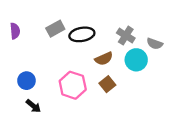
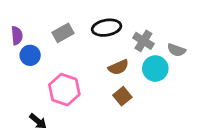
black ellipse: (82, 34) -> (107, 28), moved
blue circle: (26, 81) -> (30, 55), moved
pink hexagon: (73, 85) -> (64, 90), moved

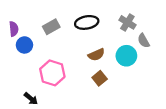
gray cross: (143, 41) -> (127, 22), moved
gray semicircle: (176, 50) -> (144, 41), turned 40

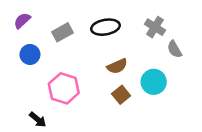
purple semicircle: (14, 29) -> (22, 21), moved, turned -128
cyan circle: (126, 56) -> (154, 82), moved

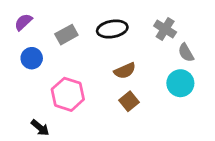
cyan circle: (154, 82) -> (180, 83), moved

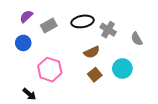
purple semicircle: (23, 22) -> (26, 16), moved
gray cross: (165, 29) -> (108, 30), moved
cyan circle: (180, 83) -> (122, 69), moved

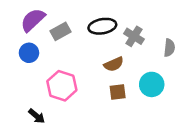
purple semicircle: (26, 16) -> (33, 20), size x1.5
gray semicircle: (137, 39) -> (169, 48), turned -144
brown square: (95, 75) -> (118, 92), turned 32

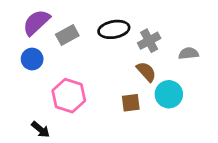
gray cross: (134, 36) -> (149, 41), turned 30
gray semicircle: (169, 48) -> (189, 53), turned -102
brown semicircle: (114, 64) -> (146, 72), moved, turned -108

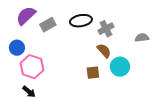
gray semicircle: (189, 53) -> (142, 38), moved
blue circle: (32, 59) -> (17, 48), moved
pink hexagon: (69, 96) -> (32, 67), moved

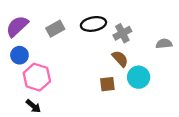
purple semicircle: (26, 16) -> (17, 26), moved

